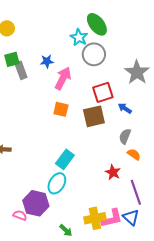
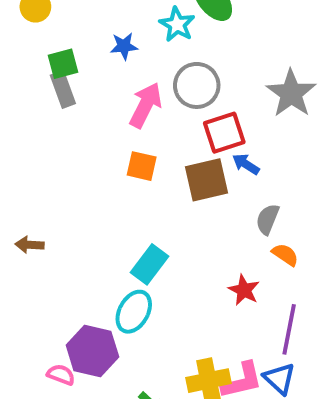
gray circle: (94, 54) -> (197, 85), moved
green square: (12, 59) -> (63, 64), moved
blue star: (47, 61) -> (124, 46), moved
blue arrow: (125, 108) -> (246, 164), moved
purple line: (136, 192) -> (289, 329), turned 30

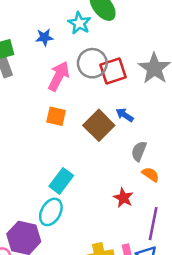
red square: (224, 133) -> (113, 71), moved
brown square: (207, 180) -> (99, 125), turned -32

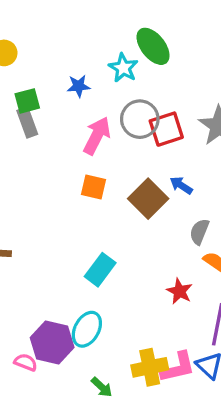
cyan ellipse: (51, 212) -> (87, 329), moved

